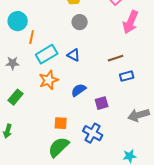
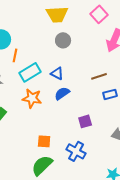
orange star: (49, 80) -> (32, 98), turned 30
blue semicircle: (79, 90) -> (62, 93), moved

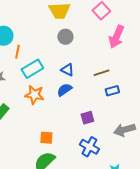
blue triangle: (57, 73) -> (67, 70), moved
blue cross: (76, 151) -> (89, 147), moved

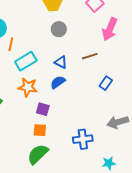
brown line: (101, 73) -> (90, 56), moved
blue rectangle: (112, 91) -> (106, 83), turned -40
purple square: (87, 118) -> (43, 109), moved, turned 32
blue cross: (89, 147) -> (83, 139), turned -36

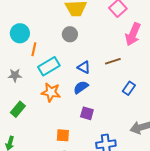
gray circle: (59, 29) -> (70, 34), moved
purple square: (43, 109) -> (87, 113), moved

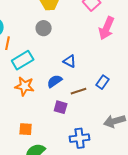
brown line: (113, 61) -> (79, 91), moved
blue triangle: (84, 67) -> (70, 61), moved
orange square: (63, 135) -> (26, 129), moved

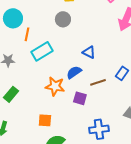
orange star: (25, 86) -> (55, 86), moved

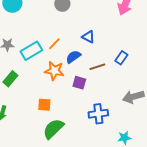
orange line: (27, 34) -> (54, 44), moved, turned 32
cyan rectangle: (42, 51) -> (31, 51), moved

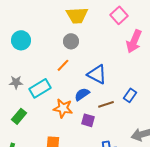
blue triangle: (88, 37) -> (97, 74), size x1.5
orange line: (54, 44) -> (63, 65), moved

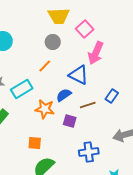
pink square: (119, 15) -> (85, 29), moved
pink arrow: (134, 41) -> (96, 53), moved

